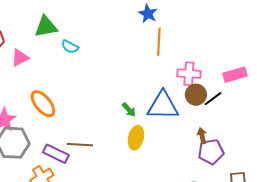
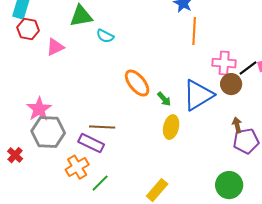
black line: (213, 99) -> (248, 68), moved
orange ellipse: (43, 104) -> (137, 83), moved
blue triangle: (163, 106) -> (198, 95), turned -32
brown line: (80, 145) -> (102, 127), moved

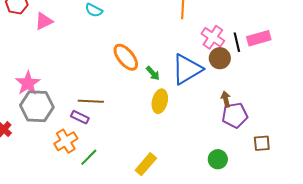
pink cross: (224, 63) -> (213, 37), turned 30
black line: (248, 68) -> (237, 42), turned -66
purple rectangle: (91, 143) -> (80, 117), size x0.7
green circle: (229, 185) -> (218, 159), size x0.7

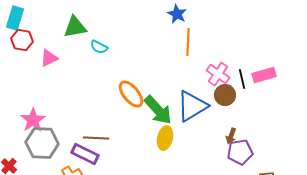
green arrow: (153, 73) -> (158, 110), size x2.0
brown arrow: (226, 99) -> (231, 136), turned -147
purple rectangle: (80, 117) -> (85, 154), size x1.5

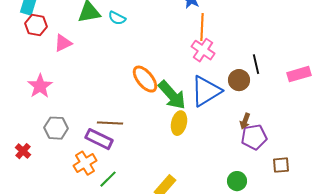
cyan semicircle: (99, 47) -> (117, 18), moved
pink cross: (218, 74) -> (203, 50), moved
pink rectangle: (264, 75) -> (299, 74), moved
pink star: (33, 120) -> (40, 86), moved
gray hexagon: (42, 143) -> (56, 128), size x0.7

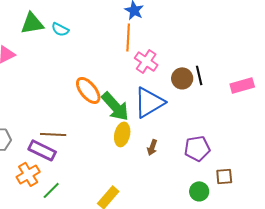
orange line: (202, 27) -> (128, 37), moved
brown circle: (239, 80) -> (182, 78), moved
brown arrow: (245, 121) -> (152, 147), moved
green circle: (237, 181) -> (199, 191), moved

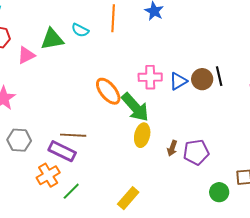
green triangle: (32, 23) -> (52, 39), moved
orange line: (128, 37) -> (113, 18), moved
pink cross: (146, 61) -> (150, 77), moved, turned -35
blue triangle: (149, 102) -> (178, 81), moved, size x0.6
purple pentagon: (197, 148) -> (196, 152), moved

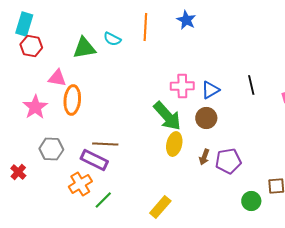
pink triangle: (26, 55) -> (57, 78), moved, turned 36
brown circle: (202, 79) -> (206, 118), moved
orange ellipse: (108, 91) -> (72, 100), moved, turned 44

